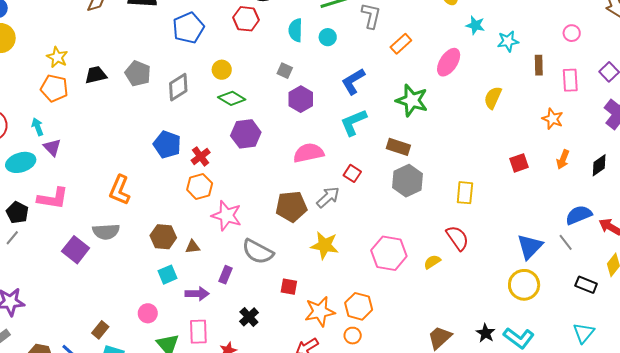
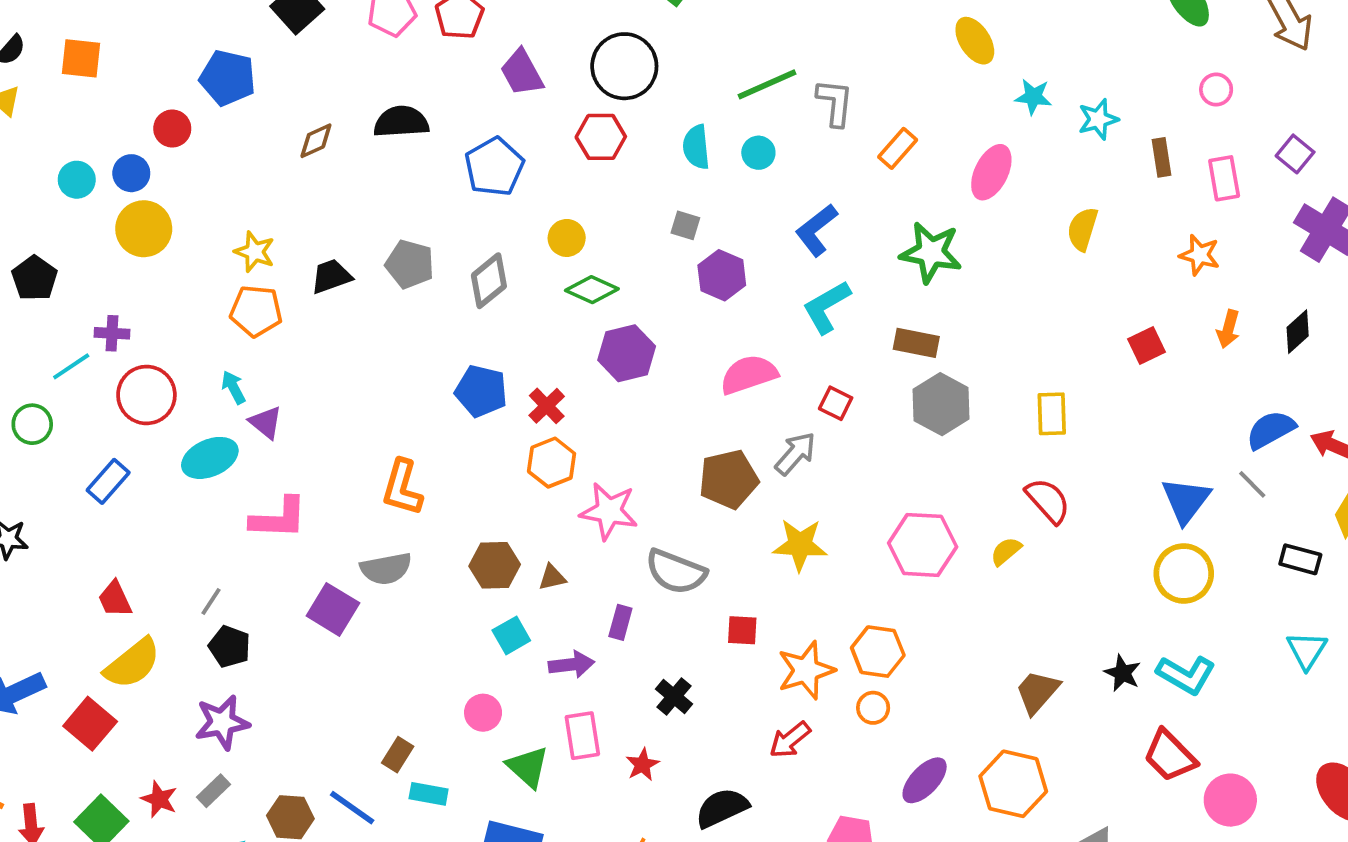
black pentagon: (17, 213) -> (229, 647), moved

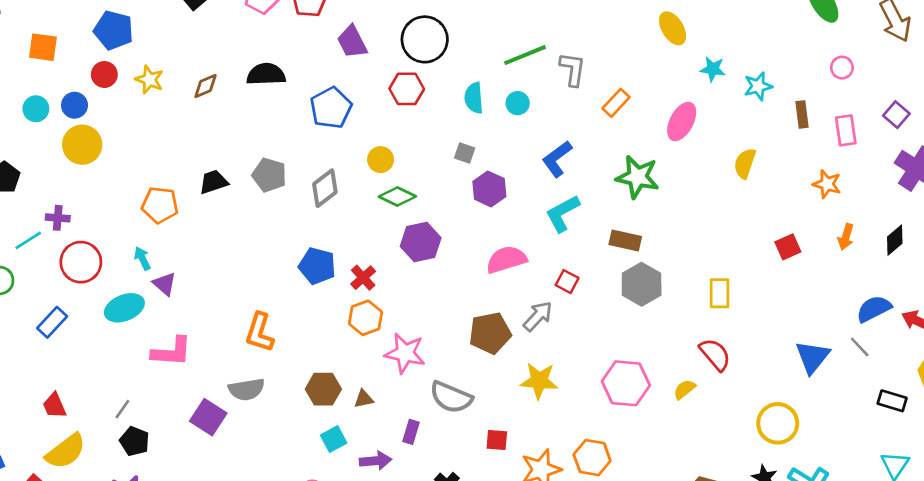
orange square: (81, 58) -> (43, 47), moved
blue pentagon: (228, 78) -> (114, 30), moved
yellow star: (255, 252) -> (149, 80), moved
yellow circle: (1184, 574) -> (778, 423), moved

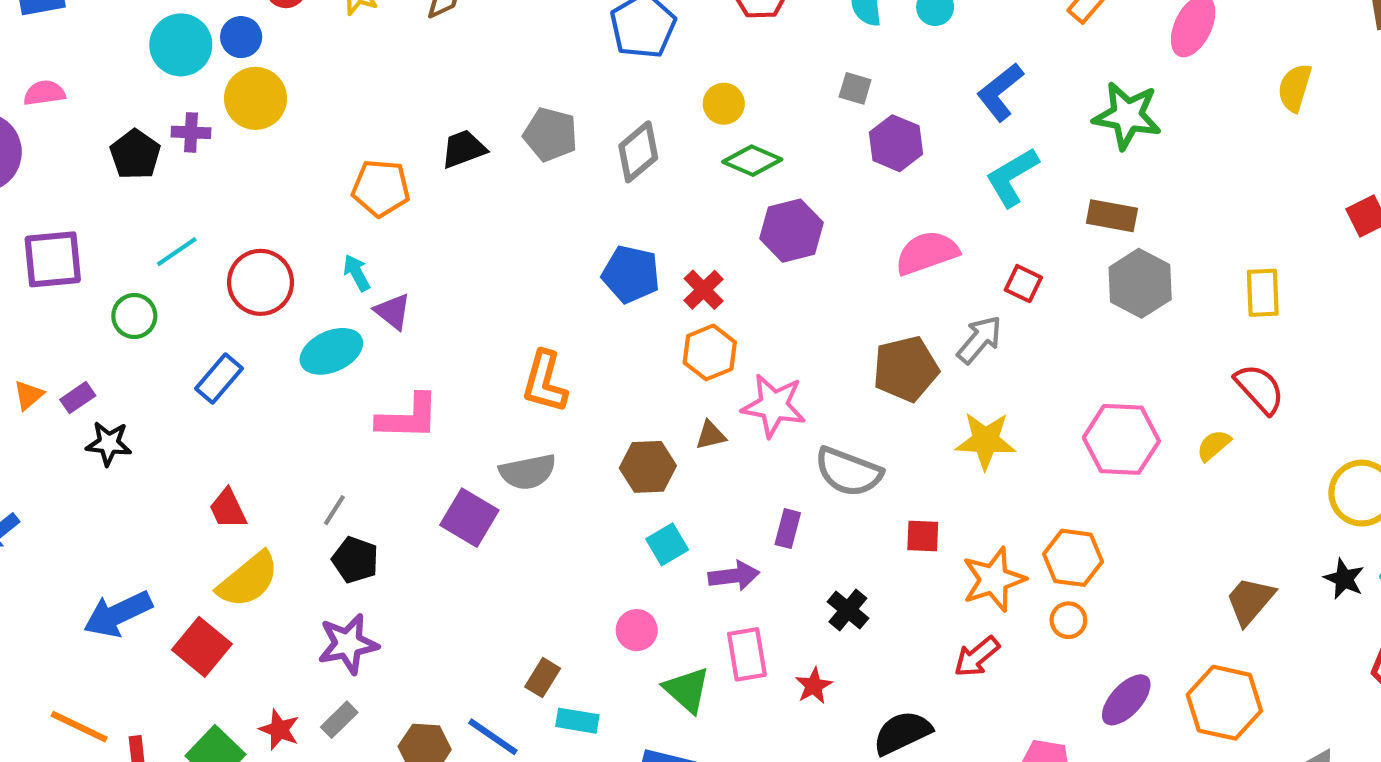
cyan circle: (36, 109) -> (181, 45), size x1.5
purple cross: (58, 218) -> (191, 132), moved
brown triangle: (364, 399) -> (711, 435), moved

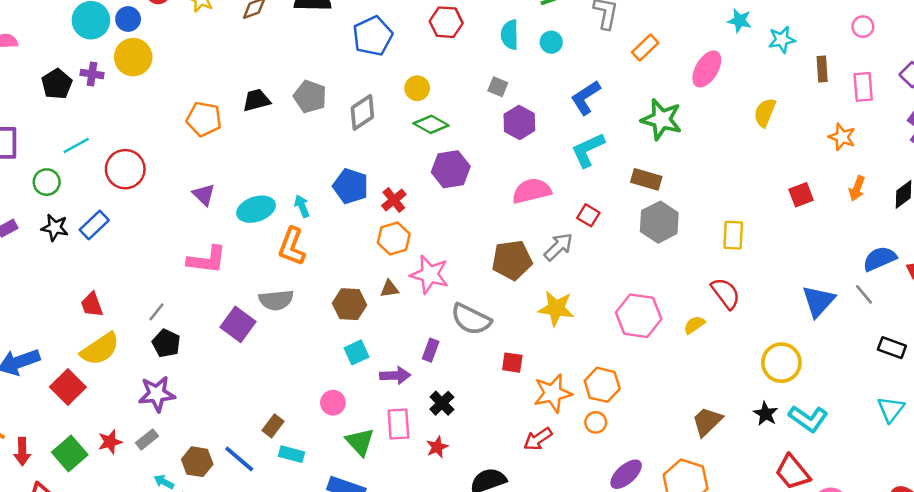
cyan arrow: (357, 273) -> (302, 206), moved
cyan ellipse: (331, 351) -> (256, 209), moved
black star: (109, 443) -> (55, 228), moved
black cross: (848, 610) -> (442, 403), moved
red star: (279, 730) -> (110, 442), turned 30

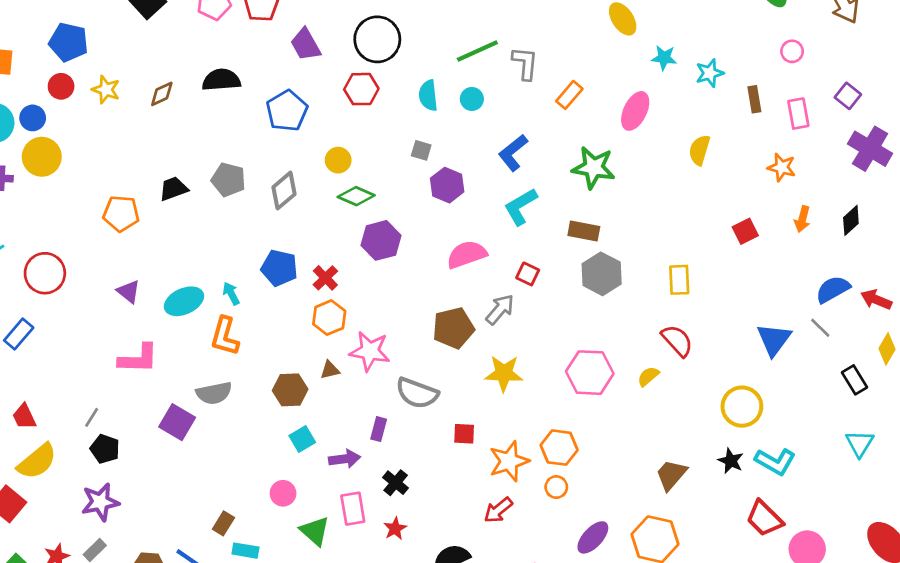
black rectangle: (892, 348) -> (854, 380), turned 44

